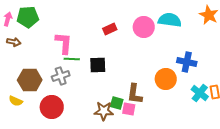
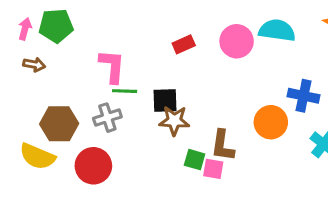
yellow semicircle: (16, 101) -> (37, 156), size x1.6
brown star: (104, 111) -> (174, 121), moved

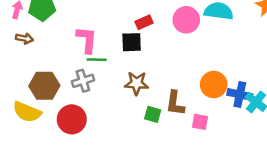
blue cross: (304, 96) -> (240, 94), moved
black square: (165, 100) -> (132, 42), moved
pink square: (213, 169) -> (200, 122), moved

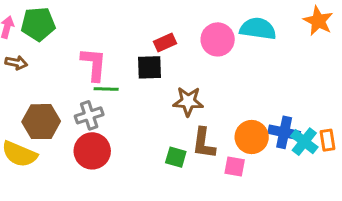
brown star: (136, 83) -> (188, 101), moved
orange circle: (214, 85) -> (252, 137), moved
red circle: (72, 119) -> (92, 151), moved

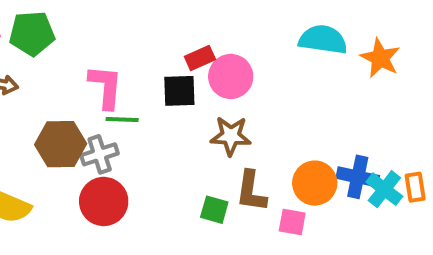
orange star: (318, 21) -> (380, 58), moved
pink circle: (218, 39) -> (231, 76), moved
brown hexagon: (41, 122) -> (61, 144), moved

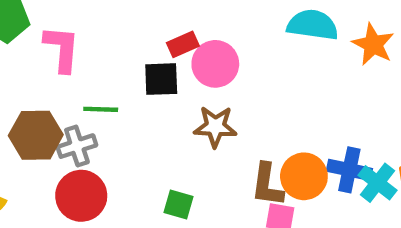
pink L-shape: (106, 87) -> (62, 49), moved
brown L-shape: (251, 191) -> (267, 185), moved
green square: (214, 210) -> (179, 204), moved

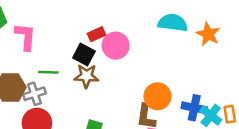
black square: (161, 79) -> (84, 54), turned 30
brown star: (215, 127) -> (86, 76), moved
orange circle: (304, 176) -> (157, 96), moved

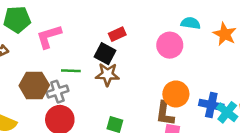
cyan semicircle: (173, 23) -> (191, 23), size x0.7
pink L-shape: (26, 37) -> (49, 37), turned -112
pink circle: (116, 46) -> (170, 45), moved

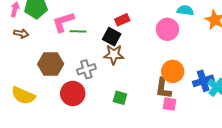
green line: (71, 71) -> (78, 31), moved
gray cross: (57, 92) -> (86, 69), moved
blue cross: (211, 105) -> (203, 81), turned -30

